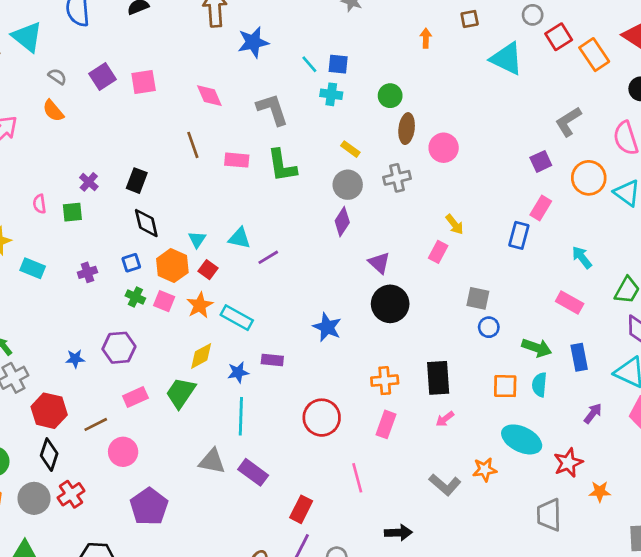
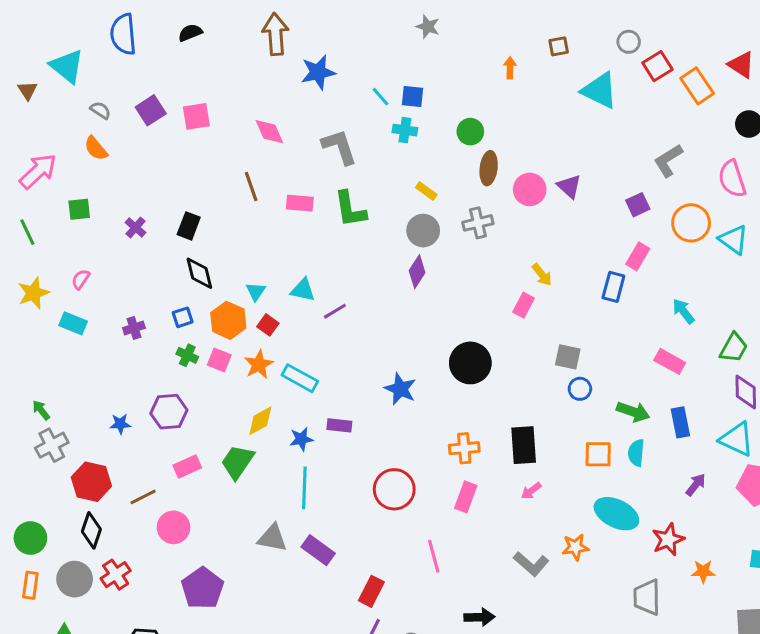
pink semicircle: (40, 204) -> (81, 279), moved, turned 42
green square: (72, 212) -> (79, 209), moved
purple triangle: (379, 263) -> (569, 186), moved

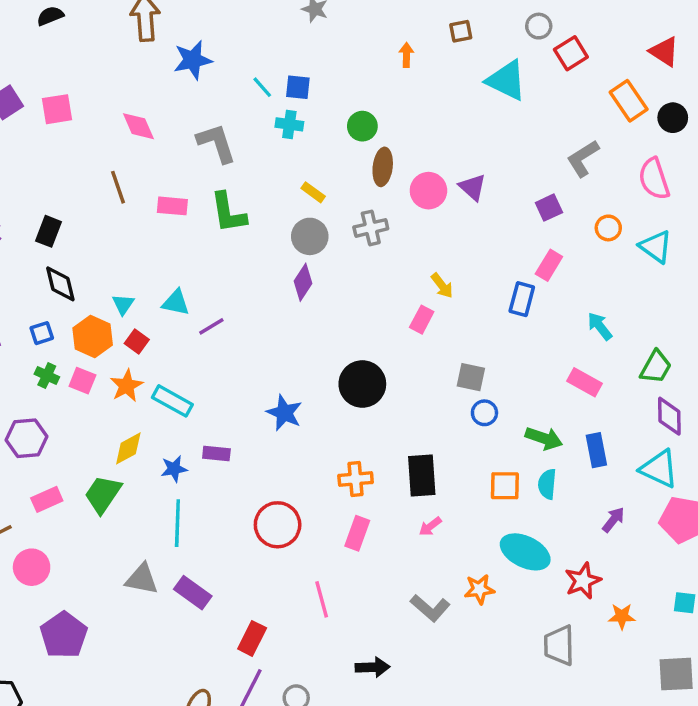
orange rectangle: (697, 86) -> (629, 101), moved
orange circle: (691, 223) -> (608, 228), size x0.6

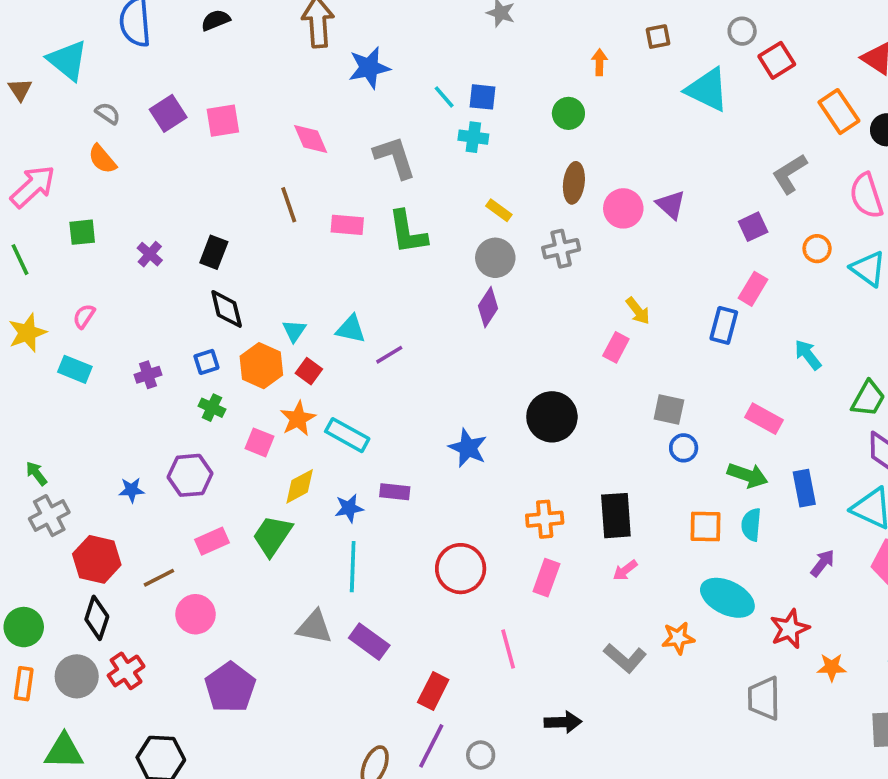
green circle: (362, 126) -> (568, 113), moved
pink square: (82, 381) -> (259, 442), moved
pink rectangle: (585, 382) -> (764, 419), moved

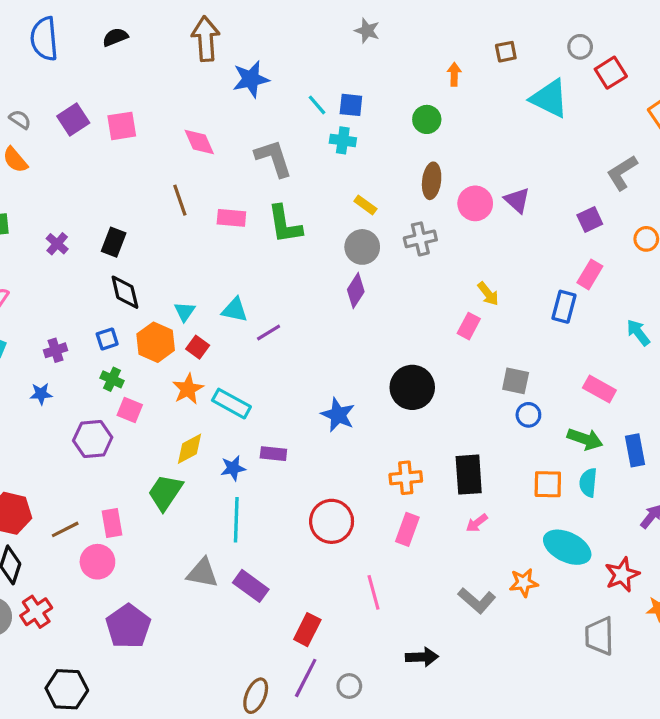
pink square: (259, 442) -> (130, 410), moved
blue star: (132, 490) -> (41, 394), moved
pink rectangle: (212, 541) -> (112, 523), moved, turned -76

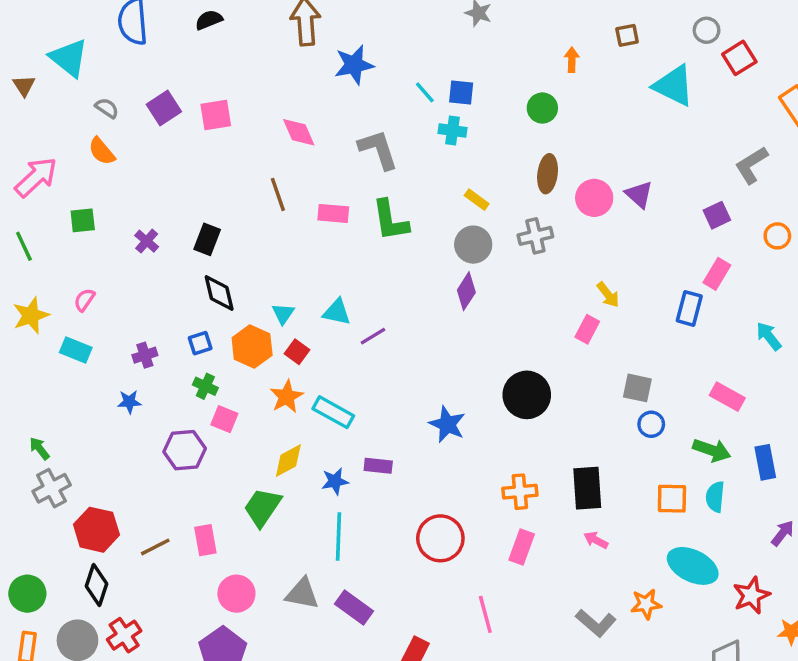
pink arrow: (477, 523) -> (596, 540), turned 65
pink circle: (97, 562) -> (236, 594), moved

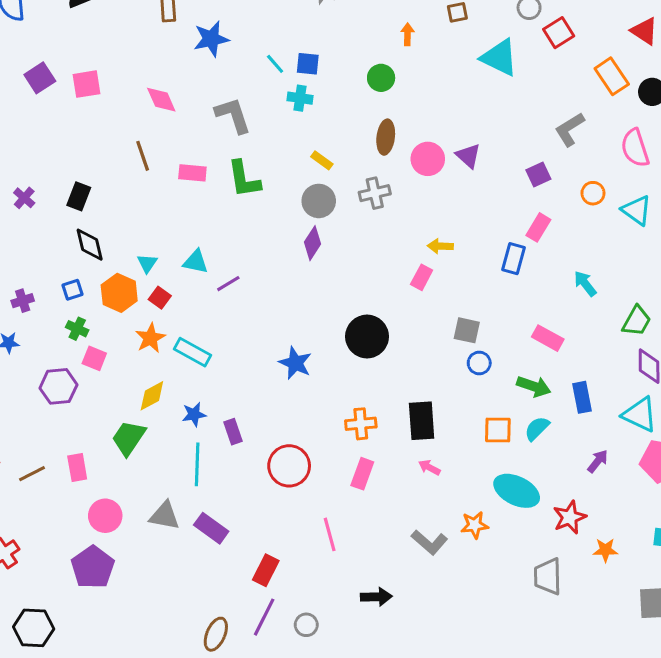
yellow arrow: (608, 295) -> (440, 246), turned 130
purple rectangle: (378, 466) -> (233, 432), moved, turned 65
cyan semicircle: (715, 497) -> (537, 428), turned 40

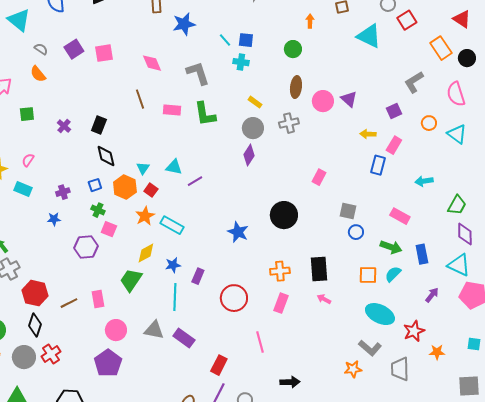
yellow arrow: (440, 246) -> (368, 134), moved
cyan arrow: (585, 284) -> (424, 181), turned -60
purple rectangle: (233, 432) -> (198, 276), turned 42
orange star: (475, 525) -> (353, 369), moved
gray L-shape: (429, 542) -> (370, 348), moved

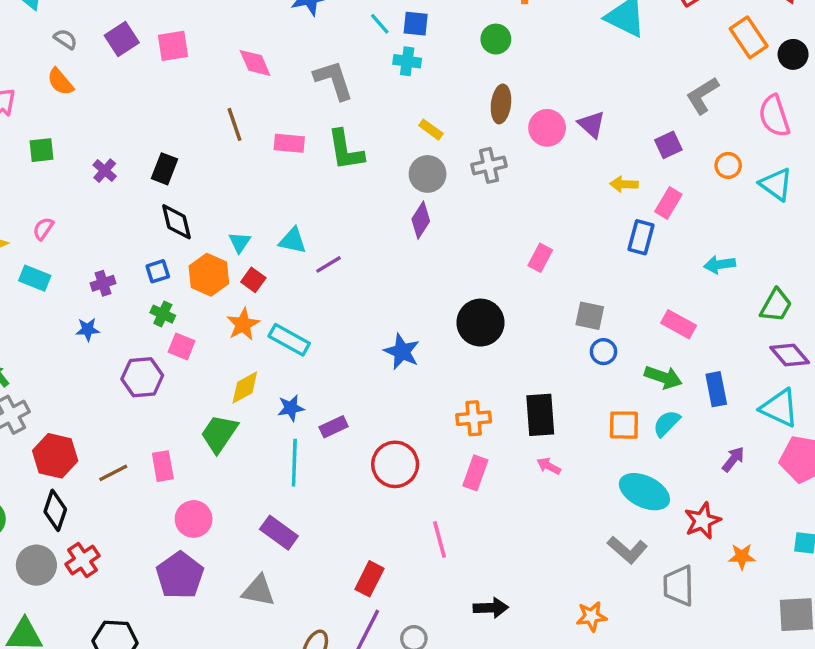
purple diamond: (465, 234) -> (790, 355), turned -40
purple rectangle: (198, 276) -> (334, 427), turned 42
gray triangle: (154, 330) -> (258, 591), moved
purple rectangle: (184, 338) -> (279, 533), moved
orange star: (353, 369) -> (592, 616), moved

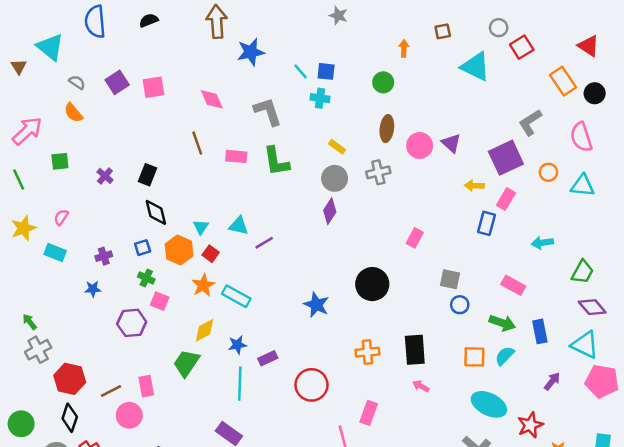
purple square: (668, 145) -> (506, 158), size x1.8
cyan triangle: (776, 184) -> (582, 186), turned -30
pink rectangle: (475, 473) -> (369, 413), moved
pink circle: (194, 519) -> (129, 415), moved

